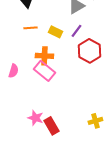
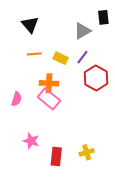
pink star: (35, 118) -> (31, 141), moved
yellow cross: (95, 121) -> (87, 152), moved
red rectangle: (51, 126) -> (56, 157), turned 36

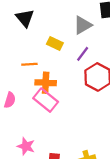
orange line: (34, 54) -> (29, 64), moved
yellow rectangle: (60, 58) -> (55, 43), moved

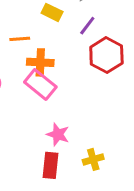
pink star: (26, 146) -> (58, 134), moved

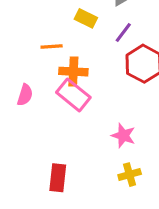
pink star: (58, 134) -> (123, 136), moved
red rectangle: (51, 165) -> (58, 178), moved

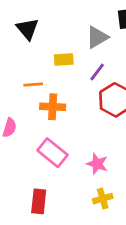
yellow rectangle: (86, 18) -> (64, 59), turned -30
pink rectangle: (73, 95) -> (53, 153), moved

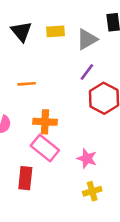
yellow rectangle: (64, 59) -> (55, 31), moved
orange cross: (53, 107) -> (45, 122), moved
red rectangle: (39, 201) -> (25, 178), moved

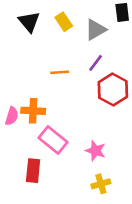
yellow rectangle: (55, 31) -> (64, 22), turned 60
orange line: (27, 84) -> (60, 72), moved
orange cross: (45, 122) -> (33, 111), moved

